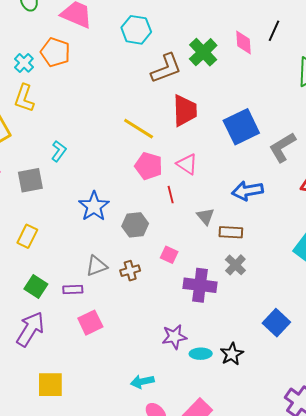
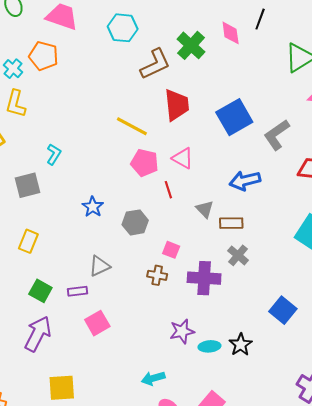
blue star: (94, 206) -> (93, 207), size x0.7
brown cross: (130, 271) -> (157, 275), moved, turned 30

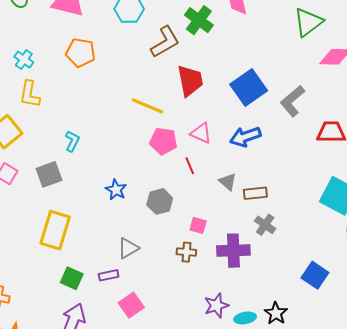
orange pentagon: (43, 56) -> (81, 52), moved
blue arrow: (245, 181) -> (245, 137), moved
yellow rectangle: (28, 241) -> (55, 230), size x1.6

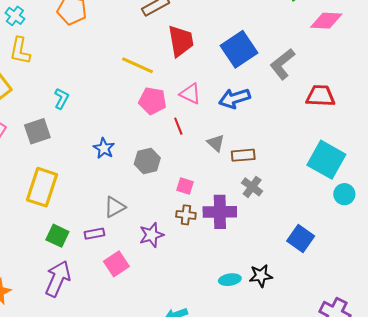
brown cross: (186, 252) -> (186, 215), moved
purple star: (216, 306) -> (151, 235), moved
black star: (276, 313) -> (261, 276), turned 30

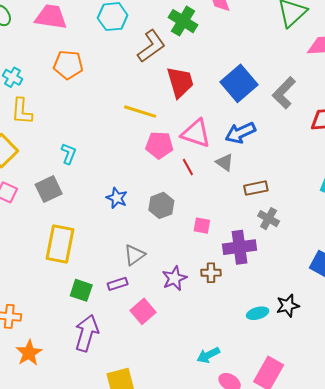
pink triangle: (190, 94) -> (196, 133), size x1.4
gray triangle: (216, 143) -> (225, 162), moved
brown cross: (186, 215) -> (211, 273), moved

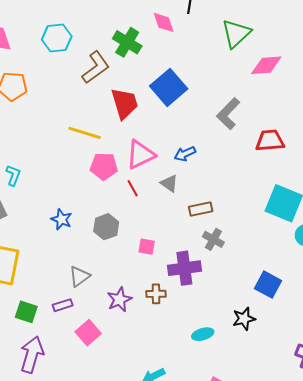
blue square: (239, 83) -> (169, 87), moved
pink triangle: (196, 133) -> (141, 155), turned -44
blue arrow: (240, 133) -> (185, 154), size x0.7
black star: (288, 306) -> (244, 319), moved

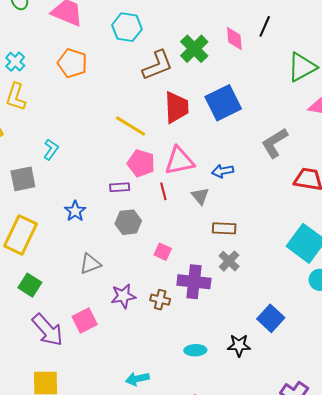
blue star: (62, 219) -> (75, 211), moved
purple rectangle: (63, 305) -> (120, 187), moved
purple arrow: (32, 355) -> (48, 330), moved, turned 108

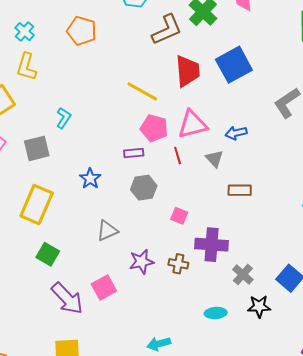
gray cross: (229, 261) -> (243, 275), moved

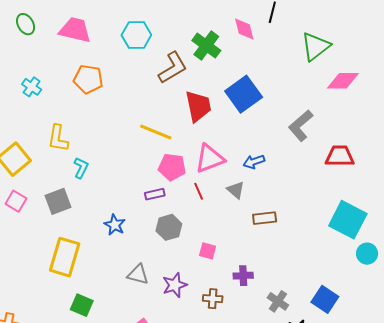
yellow L-shape: (26, 67) -> (58, 138), moved
gray triangle: (107, 231) -> (138, 274), turned 45
purple cross: (212, 245) -> (243, 276), size x0.6
purple star: (141, 262) -> (175, 285), moved

